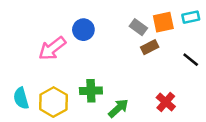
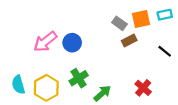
blue circle: (83, 30) -> (72, 43), moved
green cross: (91, 91) -> (79, 78), turned -30

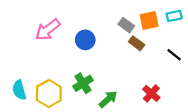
brown rectangle: (129, 41) -> (137, 43), turned 64
pink arrow: (45, 42) -> (48, 30), moved
blue circle: (72, 43) -> (85, 40), moved

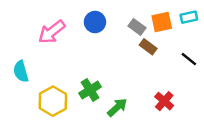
blue circle: (85, 40) -> (95, 22), moved
cyan semicircle: (19, 90) -> (21, 71), moved

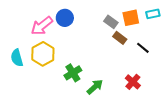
blue circle: (95, 22) -> (65, 18), moved
black line: (189, 59) -> (143, 48), moved
yellow hexagon: (53, 101) -> (43, 54), moved

